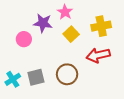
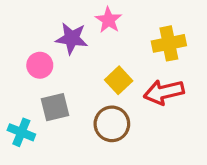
yellow square: (71, 34) -> (119, 80), moved
gray square: (36, 77) -> (55, 107), moved
cyan cross: (13, 79) -> (21, 132), turned -35

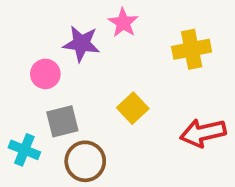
yellow square: (119, 80) -> (133, 108), moved
red arrow: (164, 92) -> (203, 133), moved
brown circle: (112, 124) -> (85, 161), moved

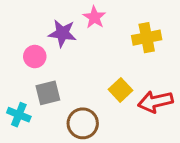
yellow square: (133, 108) -> (121, 90), moved
brown circle: (85, 161) -> (83, 123), moved

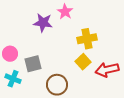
yellow cross: (147, 38) -> (87, 39), moved
pink circle: (35, 57) -> (10, 54), moved

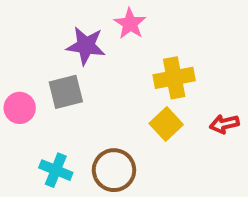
gray square: (33, 64) -> (66, 92), moved
red arrow: (107, 70) -> (224, 124), moved, size x0.6
cyan cross: (13, 79) -> (56, 170), moved

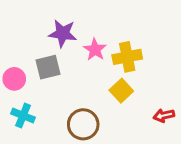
pink star: (130, 24) -> (95, 50), moved
red arrow: (224, 124) -> (164, 116), moved
cyan cross: (56, 170) -> (23, 116), moved

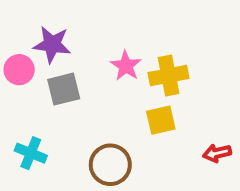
purple star: (63, 33) -> (52, 44), moved
pink circle: (14, 79) -> (19, 70), moved
yellow square: (121, 91) -> (161, 120), turned 30

